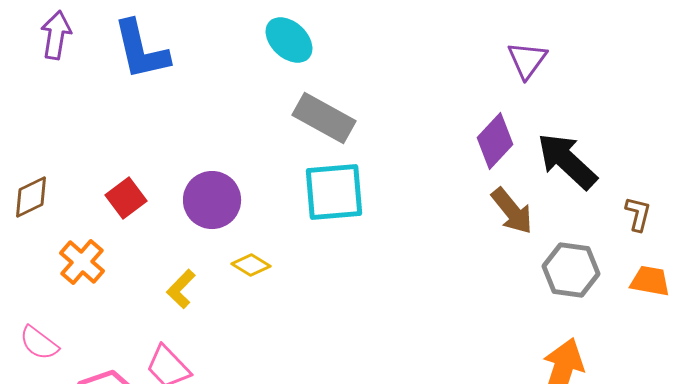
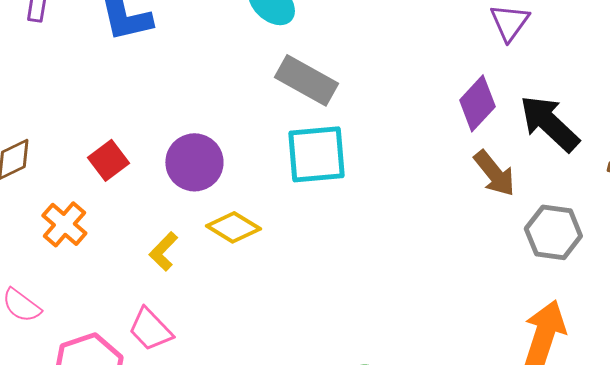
yellow diamond: (251, 265) -> (233, 227), size x1.4

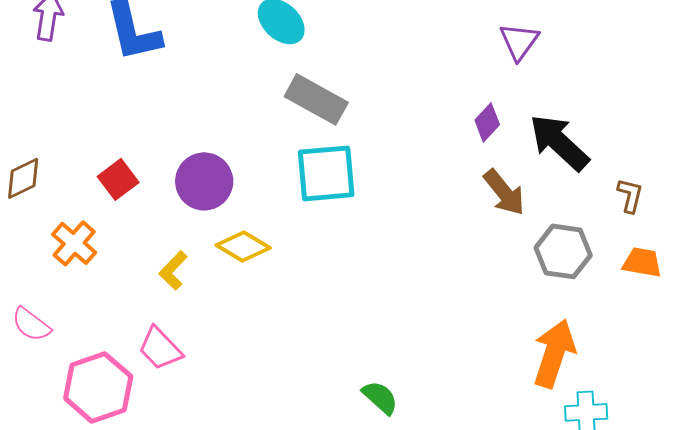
purple diamond: (477, 103) -> (487, 122), size x0.7

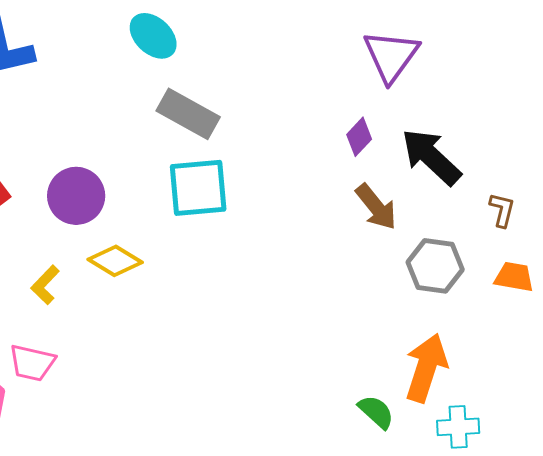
purple triangle: (519, 41) -> (391, 56), size x1.4
pink trapezoid: (160, 348) -> (32, 363), turned -33
green semicircle: (380, 397) -> (376, 412), moved

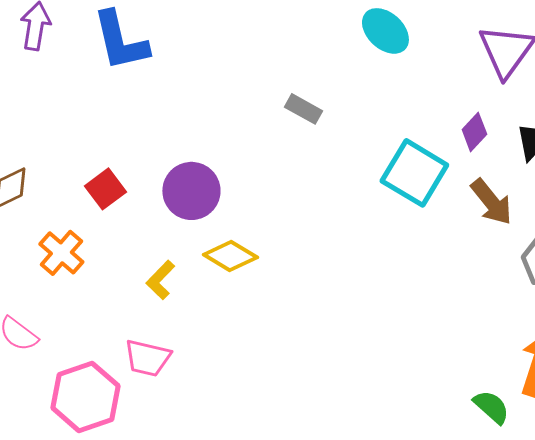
cyan ellipse: (153, 36) -> (385, 31), moved
gray rectangle: (188, 114) -> (303, 109), size x0.6
cyan square: (198, 188) -> (414, 173), moved, turned 36

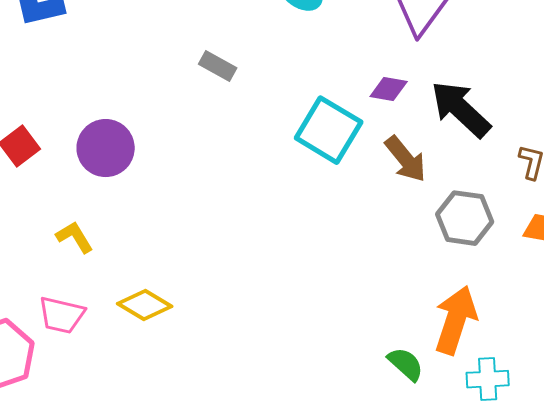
purple diamond: (474, 132) -> (389, 89), turned 57
yellow diamond: (230, 256) -> (145, 305), moved
yellow L-shape: (160, 280) -> (75, 237), turned 105

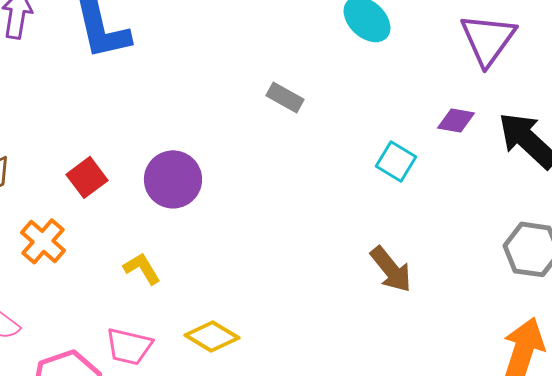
cyan square: (329, 130) -> (396, 161), size x0.6
brown arrow: (406, 159) -> (391, 269), moved

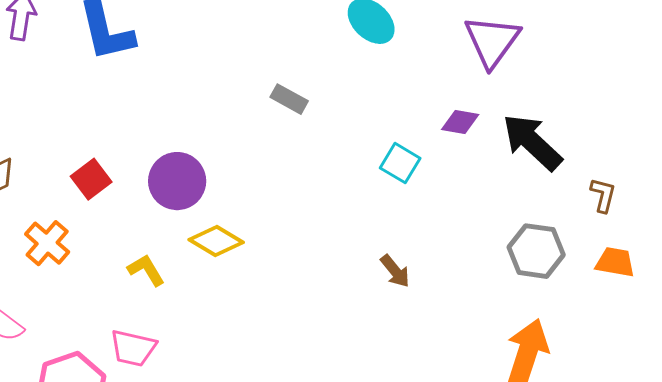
brown arrow: (391, 269) -> (395, 271), size x0.7
yellow diamond: (212, 336) -> (216, 241), moved

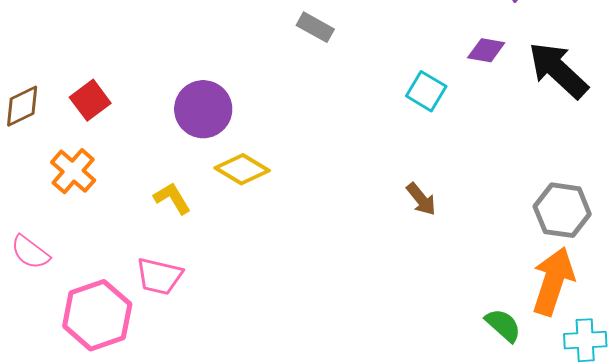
red square: (91, 179) -> (90, 100), moved
gray hexagon: (536, 251) -> (562, 210), moved

